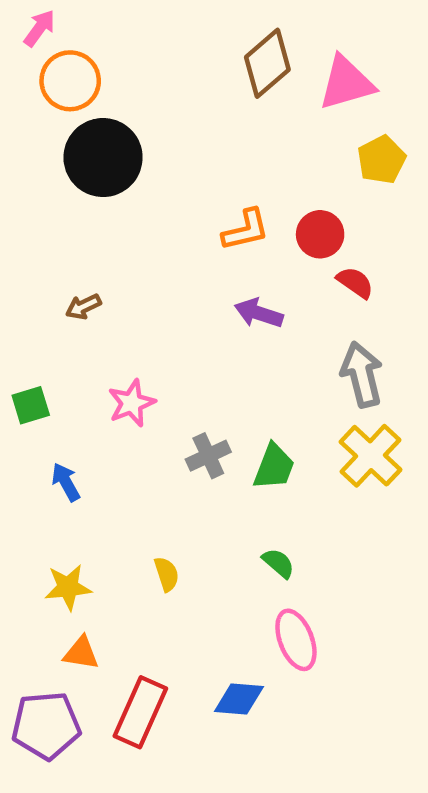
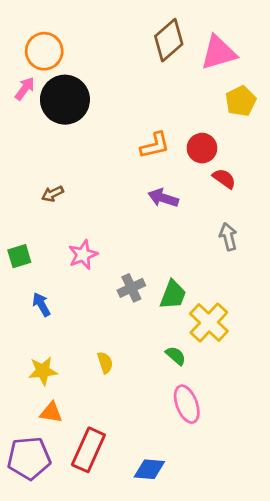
pink arrow: (39, 28) -> (25, 89), moved
gray arrow: (362, 375) -> (228, 237), size x0.7
yellow cross: (371, 456) -> (209, 322), moved
blue diamond: (239, 699) -> (149, 469), moved

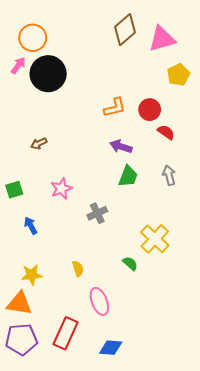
green trapezoid: (173, 295) -> (128, 176), moved
pink ellipse: (187, 404) -> (99, 301), moved
orange triangle: (51, 412) -> (19, 303), moved, size x1.5

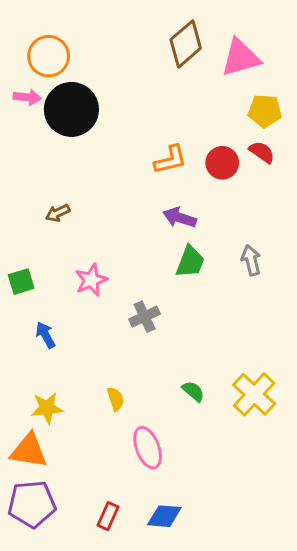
pink arrow: (18, 65) -> (27, 97), turned 60
yellow pentagon: (178, 75) -> (265, 111), turned 30
red semicircle: (166, 132) -> (262, 152), moved
yellow cross: (155, 239) -> (254, 394), moved
red rectangle: (66, 333) -> (108, 516), moved, size x0.6

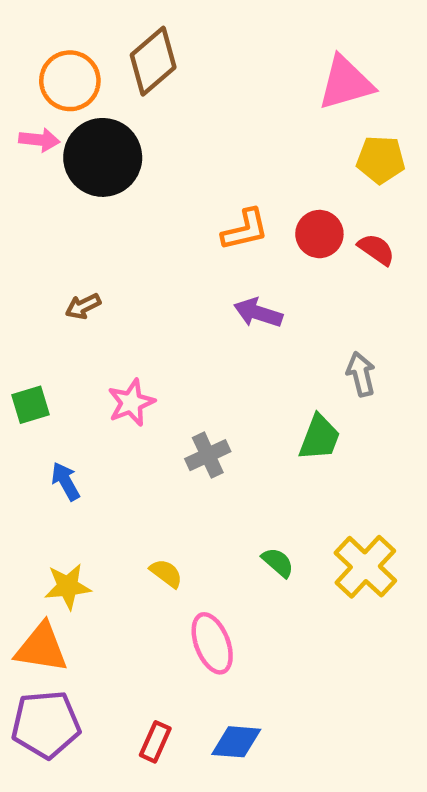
brown diamond: (186, 44) -> (153, 61), moved
red semicircle: (262, 152) -> (376, 249), moved
green trapezoid: (190, 262) -> (319, 438), moved
yellow semicircle: (116, 399) -> (166, 573), turned -35

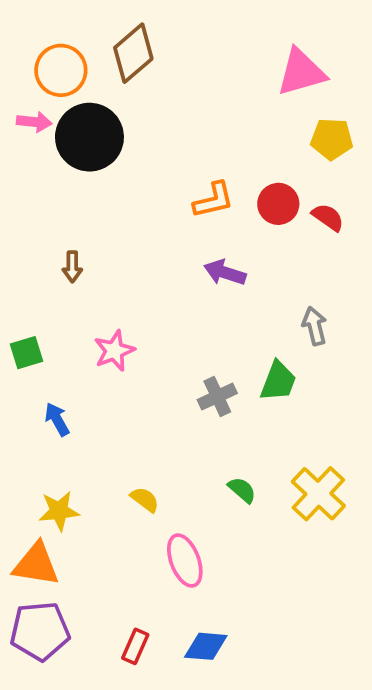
brown arrow: (83, 306) -> (72, 267), turned -64
gray cross: (208, 455) -> (217, 396), moved

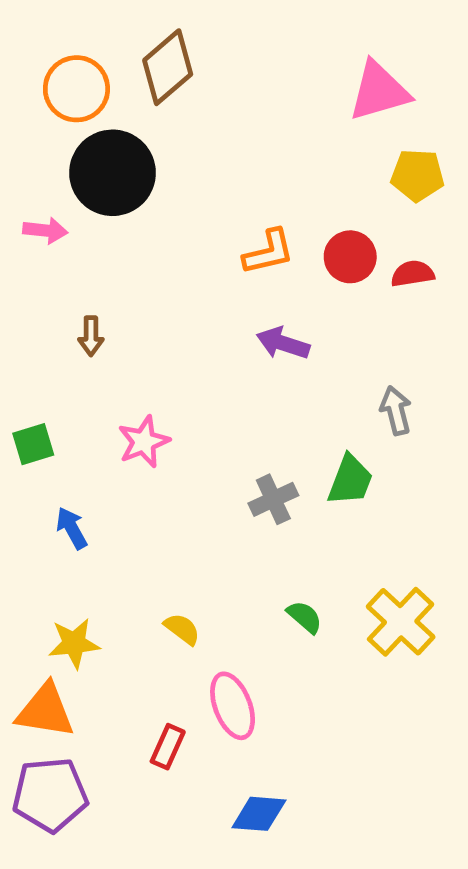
pink arrow: (34, 122) -> (45, 230), moved
red semicircle: (328, 217) -> (413, 274), turned -44
red rectangle: (135, 646) -> (168, 747), moved

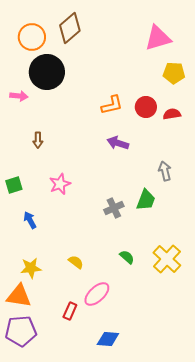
pink ellipse: (233, 706) -> (97, 294), turned 68

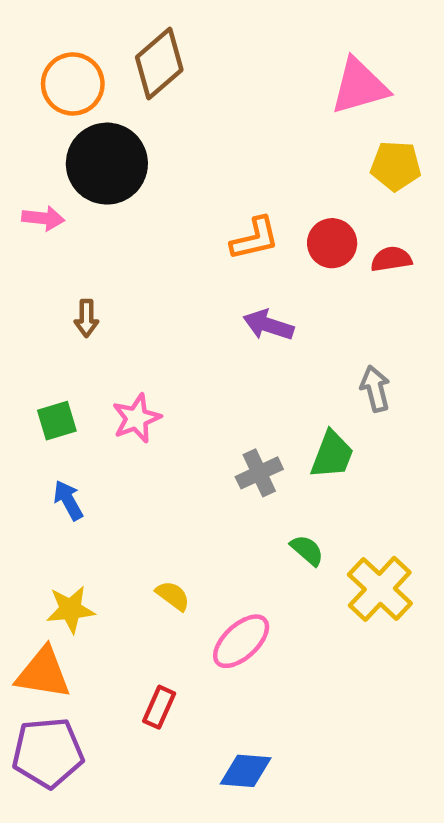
green square: (14, 185) -> (57, 421), moved
green semicircle: (127, 257) -> (307, 550), moved
pink ellipse: (97, 294) -> (241, 641), moved

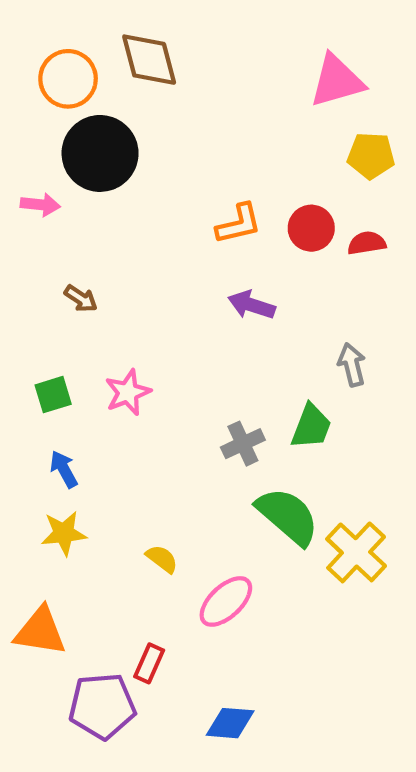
brown diamond: (159, 64) -> (149, 60), turned -64
brown arrow: (86, 318) -> (81, 299), turned -56
green semicircle: (307, 550) -> (288, 516), size x2.0
yellow star: (70, 609) -> (64, 533), moved
purple pentagon: (48, 753) -> (102, 706), moved

